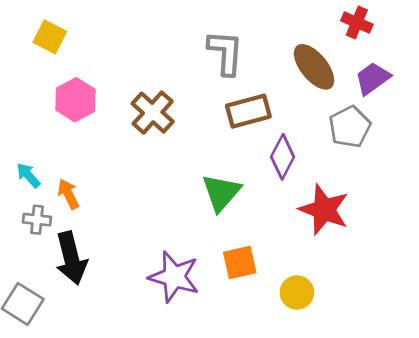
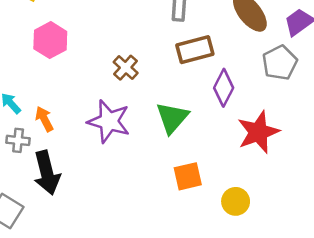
brown cross: (153, 113) -> (126, 68), moved, size x0.7
red star: (324, 210) -> (258, 132), turned 30
purple star: (174, 277) -> (109, 121), moved

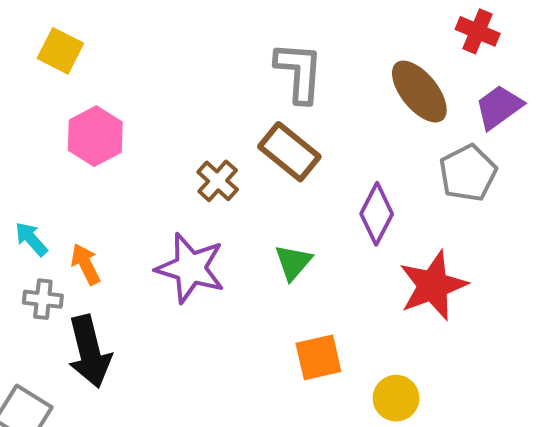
brown rectangle: (195, 50) -> (289, 152), moved, turned 54
green triangle: (172, 118) -> (293, 262), size x0.7

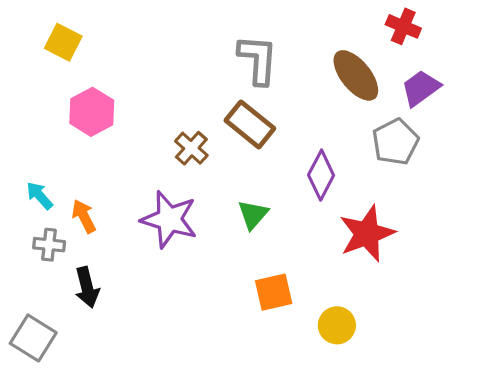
black arrow: (89, 352) -> (87, 287), size x0.7

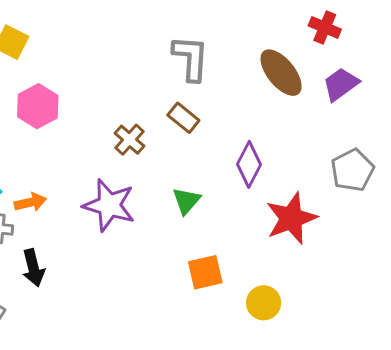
brown rectangle: (250, 124) -> (183, 118), size x0.7
gray pentagon: (395, 142) -> (352, 170), moved
orange arrow: (84, 216) -> (30, 202), turned 104

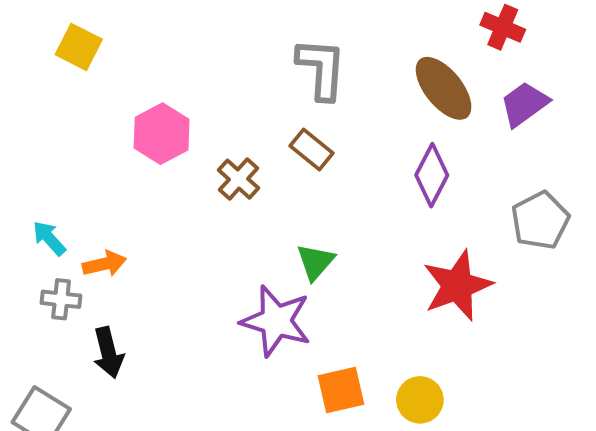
pink hexagon: (38, 106) -> (162, 134), moved
purple diamond: (249, 164) -> (432, 175), moved
purple star: (109, 205) -> (276, 321), moved
orange square: (205, 272) -> (341, 390), moved

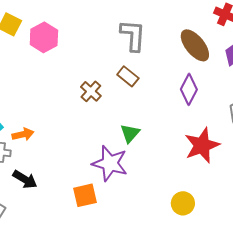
pink hexagon: (162, 134) -> (44, 37), moved
black arrow: (108, 353) -> (25, 179), turned -45
orange square: (341, 390) -> (85, 195), moved

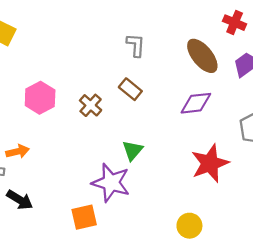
gray L-shape: (133, 35) -> (136, 45), size x0.7
pink hexagon: (44, 37) -> (40, 98), moved
purple diamond: (189, 89) -> (196, 103), turned 56

